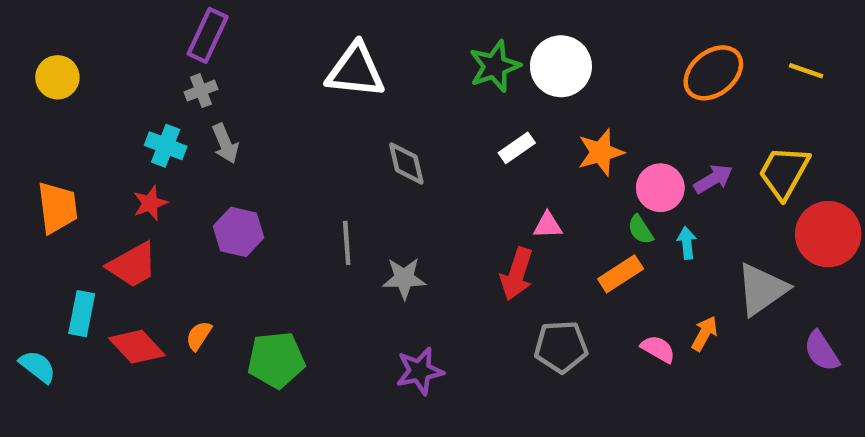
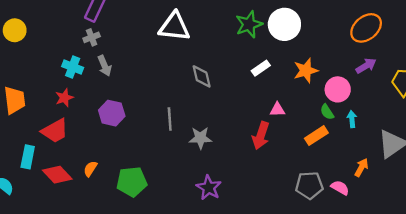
purple arrow: (713, 179) -> (366, 66), moved
gray pentagon: (561, 347) -> (309, 185), moved
pink semicircle: (658, 349) -> (340, 188), moved
purple star: (420, 371) -> (209, 188), turned -30

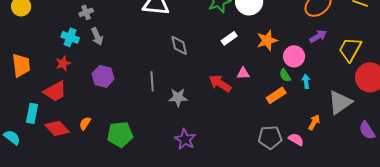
red arrow: (261, 136) -> (220, 83), moved, turned 105

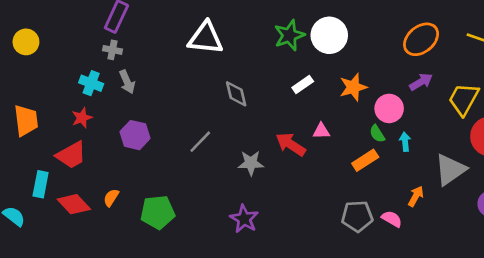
gray cross: (86, 12) -> (112, 50), turned 32
gray line: (152, 81) -> (200, 142), turned 48
gray star: (178, 97) -> (251, 163), moved

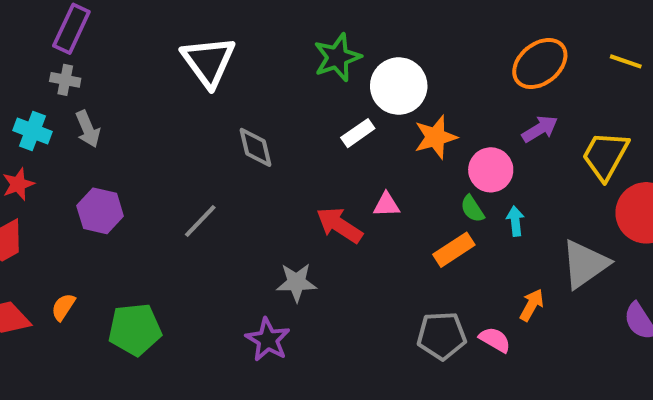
white circle: (329, 35) -> (399, 86), moved
white triangle: (206, 38) -> (208, 61), turned 48
gray star: (251, 163) -> (296, 282), moved

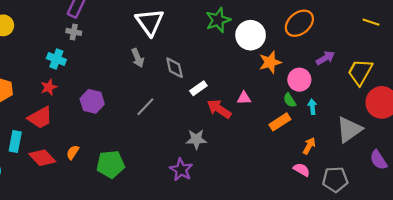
orange ellipse: (540, 64) -> (299, 23), moved
gray arrow: (88, 129) -> (138, 58), moved
white rectangle: (358, 133) -> (198, 88), moved
orange arrow: (532, 305) -> (309, 146), moved
gray pentagon: (442, 336) -> (335, 179), moved

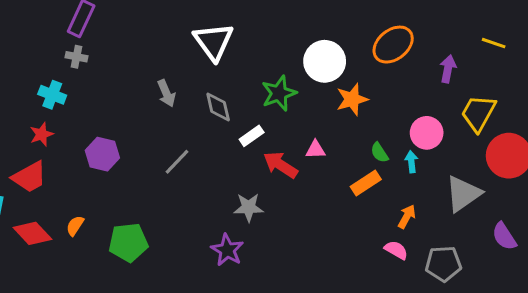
green star: (218, 20) -> (279, 93), moved
white triangle: (150, 22) -> (214, 42), moved
purple arrow: (325, 58) -> (448, 69), moved, turned -48
pink circle: (299, 80) -> (427, 133), moved

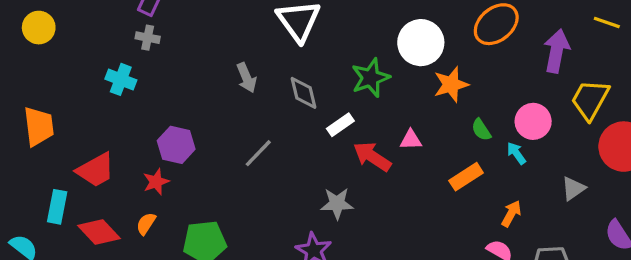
purple arrow: (448, 69) -> (557, 51), size x1.4
red star: (42, 134) -> (156, 182), moved
green semicircle: (379, 153) -> (481, 130), moved
cyan arrow: (411, 162) -> (516, 153), turned -30
gray triangle: (463, 194) -> (573, 188), size x0.6

